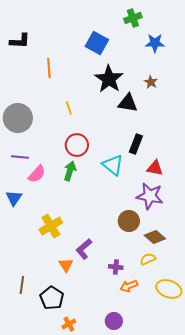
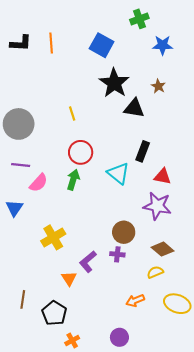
orange line: (49, 68) -> (51, 43), moved
brown circle: (129, 221) -> (124, 232), moved
purple cross: (116, 267) -> (117, 254), moved

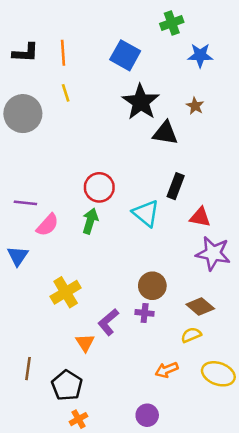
yellow line: (72, 113) -> (66, 93), moved
gray circle: (19, 124) -> (23, 114), moved
purple star: (157, 206) -> (213, 253), moved
orange cross: (72, 340) -> (79, 419), moved

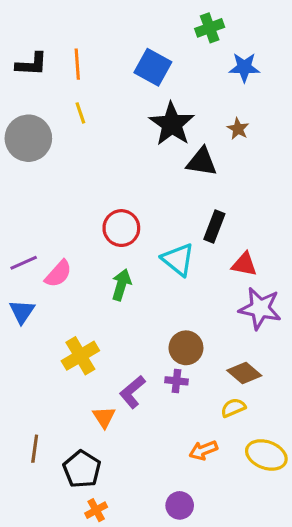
purple line: (25, 203) -> (24, 263), moved, turned -30
green arrow: (90, 221) -> (121, 285), moved

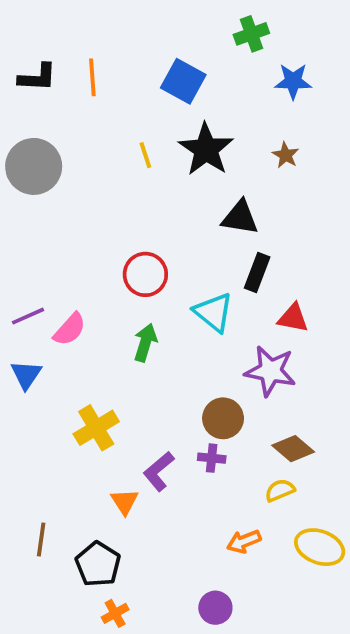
yellow line: (80, 113) -> (145, 155), moved
black triangle: (202, 162) -> (240, 218), moved
purple star: (260, 308) -> (270, 371), moved

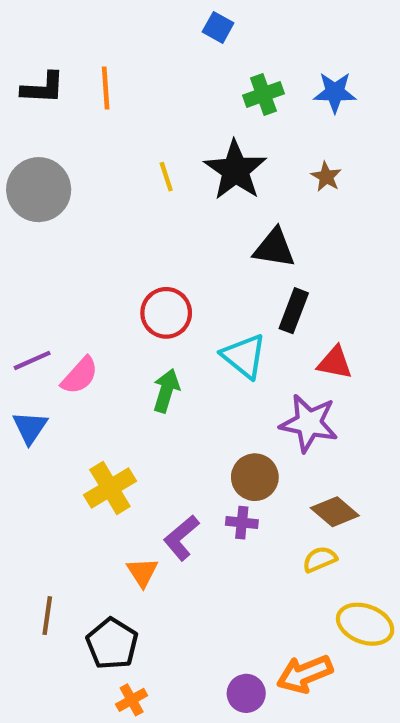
green cross: (251, 34) -> (263, 94), moved
blue square: (183, 81) -> (218, 27), moved, size x0.6
orange arrow: (244, 541) -> (305, 674), moved, size x1.4

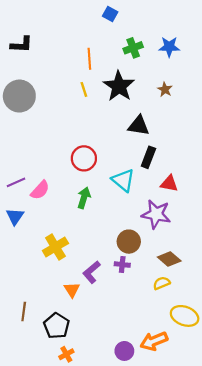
orange line: (106, 88) -> (89, 59), moved

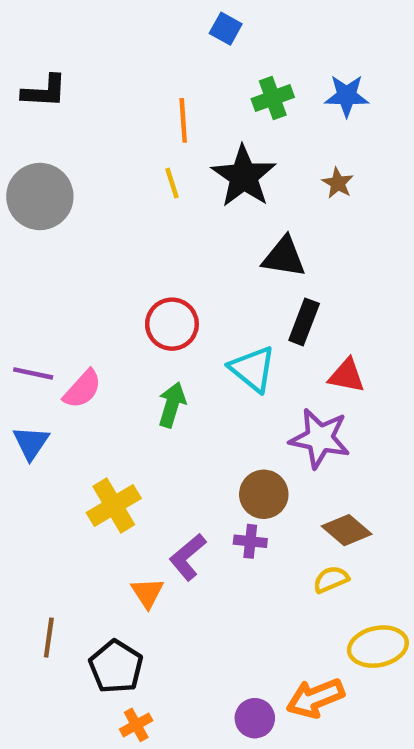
purple line: (16, 182) -> (33, 373), turned 36
yellow ellipse: (185, 316) -> (378, 647), turned -32

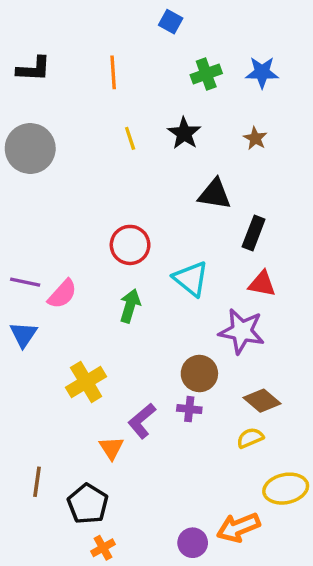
orange line: (183, 120) -> (113, 72), moved
black star: (244, 176) -> (184, 133), size x0.7
black rectangle: (304, 322) -> (254, 233), moved

